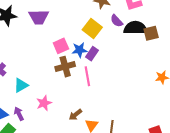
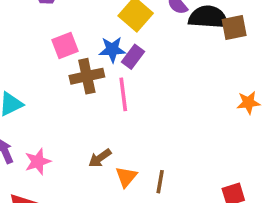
pink square: (61, 46) -> (65, 45), moved
pink star: (44, 103) -> (38, 162), moved

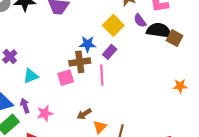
brown square: (234, 28) -> (175, 38), turned 35
pink square: (65, 45) -> (66, 78), moved
blue star: (112, 50) -> (87, 44), moved

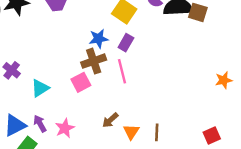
orange star: (180, 86) -> (224, 80), moved

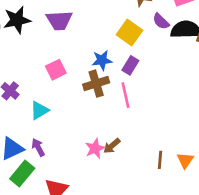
pink square: (81, 82) -> (56, 70), moved
pink star: (65, 128) -> (95, 148), moved
orange triangle: (131, 132) -> (185, 160), moved

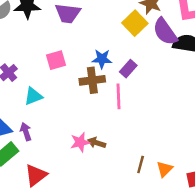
purple semicircle: (161, 21) -> (165, 32), size x1.6
yellow square: (130, 33) -> (135, 23), moved
brown arrow: (112, 146) -> (97, 143), turned 48

